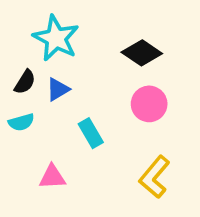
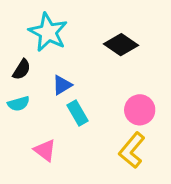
blue triangle: (58, 89) -> (62, 85), moved
pink circle: (149, 104) -> (140, 110), moved
pink triangle: (52, 177) -> (45, 150), turned 40

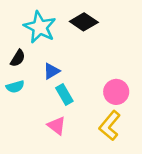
black diamond: (121, 45) -> (84, 22), moved
pink triangle: (45, 150) -> (57, 126), moved

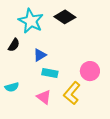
cyan semicircle: (15, 87) -> (12, 87), moved
cyan rectangle: (64, 94) -> (50, 73), turned -49
yellow L-shape: (110, 126) -> (72, 93), moved

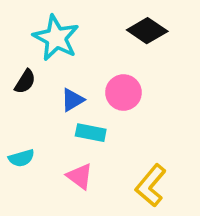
black diamond: (65, 17) -> (147, 31), moved
pink circle: (90, 71) -> (123, 93), moved
yellow L-shape: (72, 93) -> (151, 185), moved

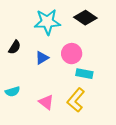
cyan star: (56, 38) -> (47, 22), moved, turned -30
cyan rectangle: (91, 133) -> (84, 74), moved
yellow L-shape: (151, 185) -> (76, 100), moved

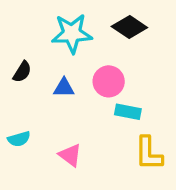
blue triangle: (42, 58) -> (64, 88), turned 32
yellow L-shape: (76, 100) -> (149, 153), moved, turned -40

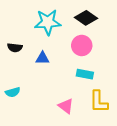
black semicircle: (22, 72) -> (15, 48), turned 64
pink circle: (109, 81) -> (82, 45), moved
pink triangle: (70, 155) -> (66, 106), moved

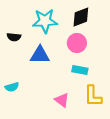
black diamond: (86, 18) -> (81, 17), turned -55
black semicircle: (15, 48) -> (14, 37), moved
blue triangle: (42, 58) -> (40, 55), size x1.5

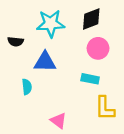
pink circle: (77, 43) -> (98, 48), moved
cyan semicircle: (12, 87) -> (27, 87), moved, turned -80
pink triangle: (62, 100) -> (58, 121), moved

